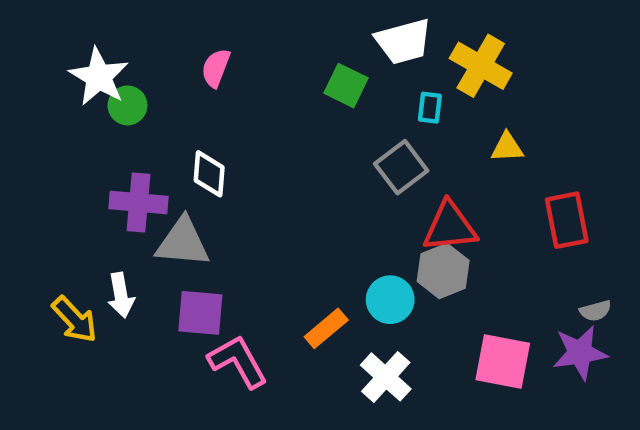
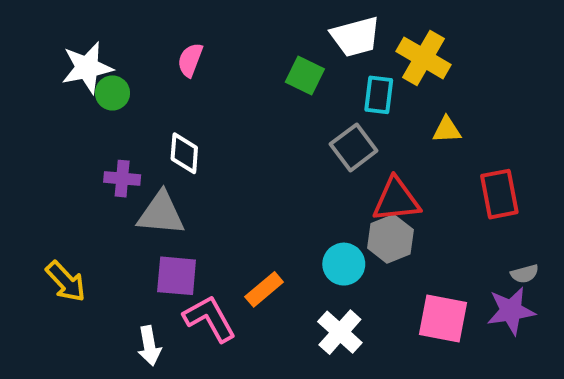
white star: (99, 77) -> (87, 68), turned 30
cyan rectangle: (430, 108) -> (379, 95), size x1.4
purple cross: (138, 203) -> (122, 179), size x0.7
white arrow: (121, 295) -> (149, 346), moved
orange rectangle: (326, 328) -> (264, 289), moved

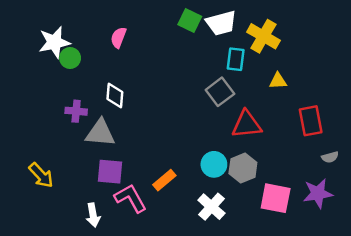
green square: (305, 75) -> (190, 21), moved
gray hexagon: (390, 239) -> (243, 168), moved
gray semicircle: (525, 274) -> (330, 157), moved

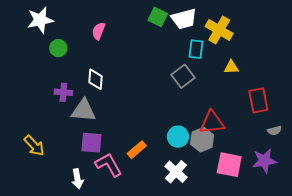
white star: (54, 42) -> (40, 20), moved
red triangle: (247, 124) -> (212, 122), moved

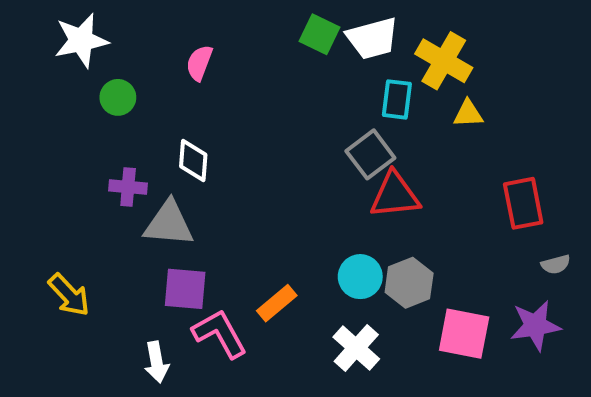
yellow triangle: (231, 67) -> (468, 114), moved
red triangle: (212, 122) -> (395, 195), moved

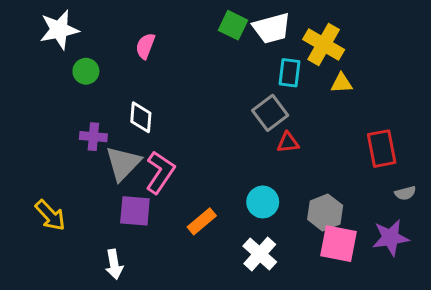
red triangle: (395, 195) -> (288, 143), size x0.6
gray triangle: (169, 224) -> (123, 163), turned -51
gray hexagon: (409, 283) -> (325, 212), moved
pink L-shape: (220, 334) -> (160, 172), moved, turned 63

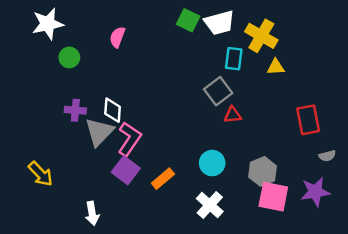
white diamond: (141, 117) -> (113, 110), moved
purple square: (135, 211) -> (126, 170), moved, turned 32

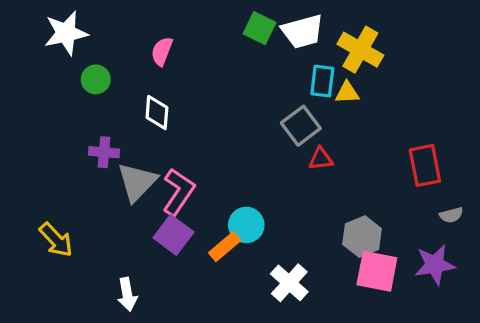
yellow triangle: (276, 67) -> (347, 93), moved
white diamond: (113, 110) -> (157, 112), moved
cyan circle: (212, 163) -> (246, 225), moved

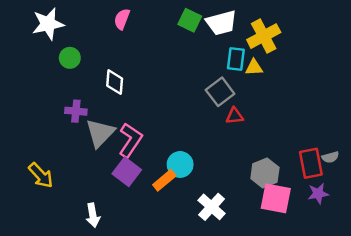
yellow cross: (360, 50) -> (264, 36), turned 32
pink semicircle: (162, 51) -> (122, 19), moved
red rectangle: (425, 165) -> (311, 163), moved
purple star: (435, 265) -> (318, 194), size x0.7

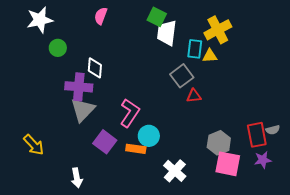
white trapezoid: (221, 23) -> (167, 33), moved, turned 112
purple cross: (76, 111) -> (79, 87), moved, size x1.5
pink L-shape: (130, 140) -> (130, 113), moved
orange rectangle: (164, 180) -> (136, 149), turned 48

